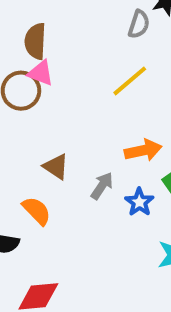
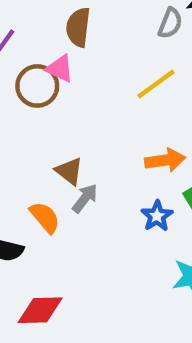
brown semicircle: (35, 41) -> (78, 27), moved
gray arrow: (102, 186) -> (85, 198), moved

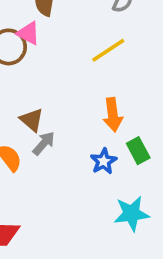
orange arrow: (165, 160) -> (113, 115), turned 88

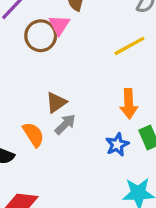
pink triangle: (28, 33) -> (59, 25), turned 30
brown triangle: (32, 120) -> (56, 102), turned 40

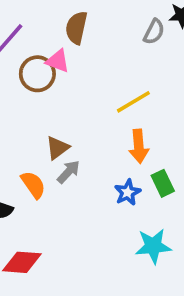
pink triangle: (59, 25) -> (58, 61), turned -40
yellow line: (129, 46) -> (133, 102), moved

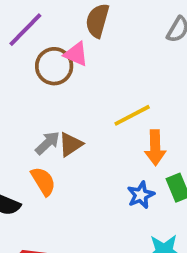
yellow line: (133, 102) -> (132, 115), moved
gray arrow: (68, 172) -> (47, 143), moved

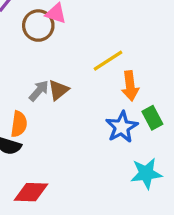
orange semicircle: (43, 181) -> (19, 124), moved, turned 45
blue star: (141, 195) -> (122, 127), size x1.4

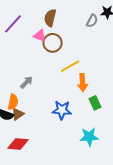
brown circle: (38, 26) -> (53, 43), moved
brown triangle: (58, 90) -> (18, 114), moved
blue star: (122, 127) -> (62, 110), moved, turned 30

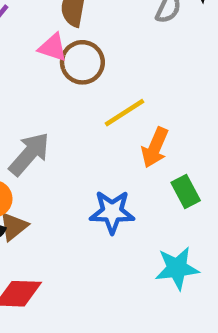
gray arrow: (27, 82) -> (29, 154), size x1.5
orange arrow: (83, 83) -> (155, 148), turned 30

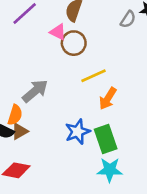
green rectangle: (186, 191) -> (106, 139), moved, size x1.5
blue star: (112, 212) -> (77, 132), turned -30

